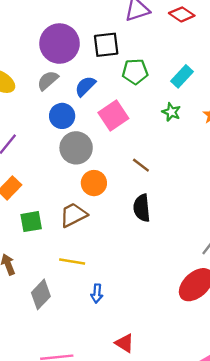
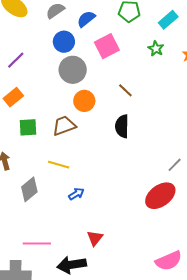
blue arrow: (97, 294) -> (76, 194), turned -133
red triangle: (125, 343) -> (95, 238), turned 30

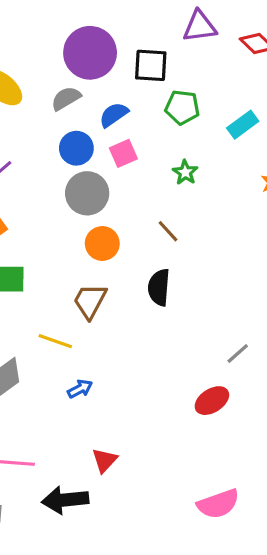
pink square: (107, 46) -> (123, 153), moved, size x0.7
green star: (156, 49) -> (185, 172), moved
brown trapezoid: (64, 126) -> (90, 301), moved, turned -45
red ellipse: (160, 196) -> (212, 401), size x0.7

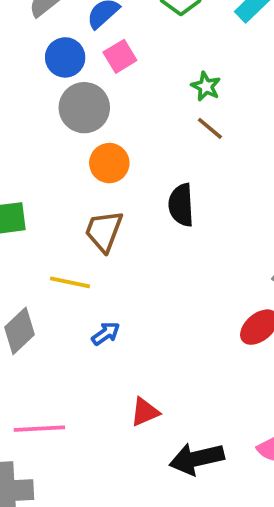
green star: (185, 172) -> (206, 86), moved
brown line: (168, 231) -> (210, 128), moved
red triangle: (105, 460) -> (145, 412), turned 32
black arrow: (65, 500) -> (197, 459), moved

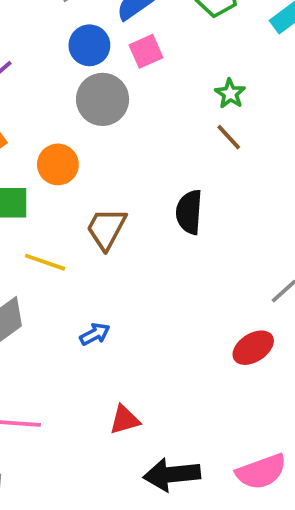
orange circle: (109, 163) -> (58, 164), moved
yellow line: (70, 282) -> (45, 262), moved

